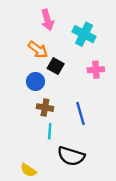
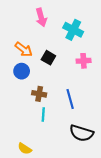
orange arrow: (38, 50) -> (24, 49), moved
blue circle: (36, 81) -> (22, 71), moved
black semicircle: (71, 156) -> (81, 133), moved

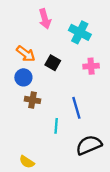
brown cross: (39, 94) -> (32, 100), moved
cyan line: (43, 115) -> (56, 126), moved
black semicircle: (81, 133) -> (89, 145), turned 140

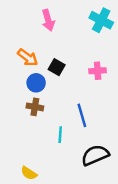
cyan cross: (80, 32) -> (101, 20), moved
blue circle: (23, 77) -> (36, 83), moved

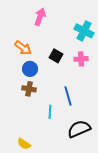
pink arrow: (48, 20) -> (40, 17), turned -144
cyan cross: (101, 20) -> (84, 31), moved
black square: (57, 67) -> (56, 56), moved

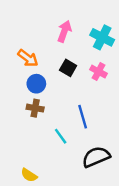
pink arrow: (40, 17) -> (64, 31), moved
pink cross: (81, 59) -> (99, 72), turned 32
cyan line: (50, 112) -> (61, 136), turned -40

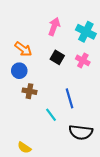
blue circle: (36, 84) -> (19, 71), moved
black semicircle: (96, 157) -> (81, 132), turned -150

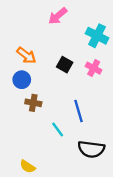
pink arrow: (54, 27) -> (58, 16), moved, turned -150

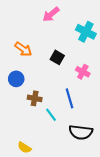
pink cross: (94, 68) -> (83, 72), moved
blue circle: (22, 80) -> (16, 79), moved
brown cross: (33, 103) -> (35, 98), moved

